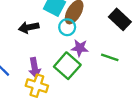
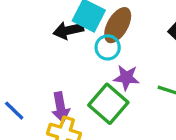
black arrow: (29, 27) -> (68, 30), moved

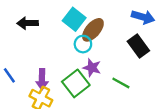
black arrow: (68, 30) -> (28, 23), moved

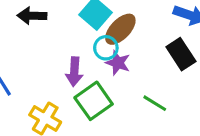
purple star: (92, 68) -> (118, 63), moved
purple arrow: (42, 79) -> (74, 72), moved

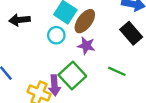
cyan circle: (106, 48) -> (56, 35), moved
purple arrow: (74, 72) -> (54, 85), moved

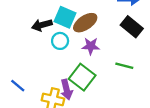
black arrow: (20, 20) -> (42, 25), moved
brown ellipse: (85, 21) -> (85, 23), turned 30

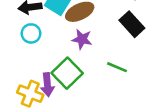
cyan circle: (60, 41) -> (31, 33), moved

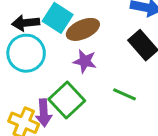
cyan circle: (31, 33) -> (26, 53), size x1.6

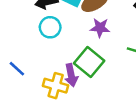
cyan circle: (26, 53) -> (50, 27), size x0.7

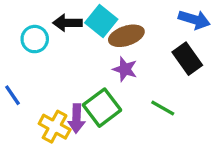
cyan circle: (50, 27) -> (35, 39), moved

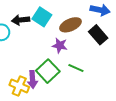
brown ellipse: (126, 36) -> (70, 25), moved
green line: (163, 108) -> (76, 68), moved

